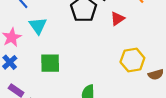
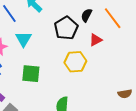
yellow hexagon: (132, 60) -> (75, 62), moved

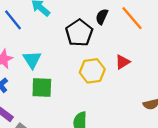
cyan triangle: (23, 39) -> (32, 60), moved
red triangle: (96, 40) -> (123, 62), moved

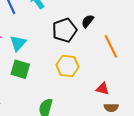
orange line: (132, 18) -> (111, 46), moved
red triangle: (123, 62) -> (103, 89), moved, turned 32

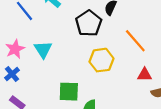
orange line: (111, 46) -> (135, 41), moved
green square: (20, 69) -> (69, 92), moved

